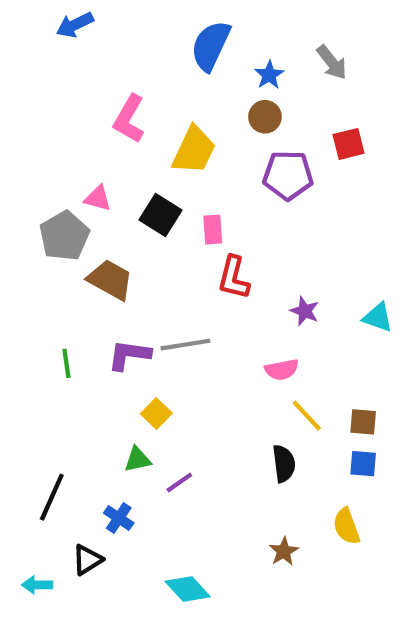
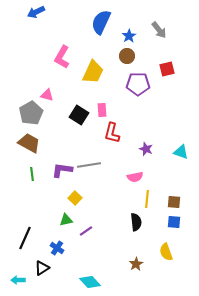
black square: (160, 215) -> (79, 115), moved
brown trapezoid: (110, 280) -> (29, 143), moved
yellow line: (307, 416) -> (147, 199), turned 48

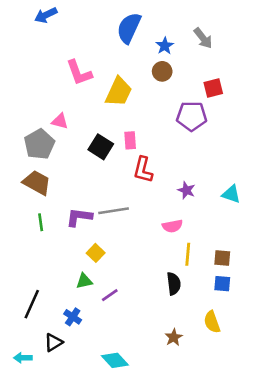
pink L-shape: (62, 57) -> (79, 73), turned -50
purple pentagon: (138, 84) -> (192, 116), moved

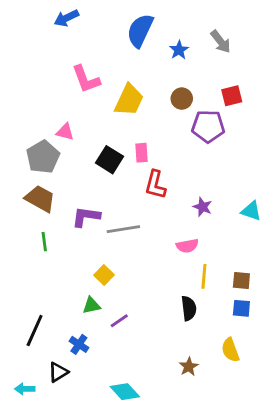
blue arrow: (46, 15) -> (66, 18), moved
brown circle: (162, 71) -> (182, 99), moved
purple L-shape: (79, 217) -> (86, 217), moved

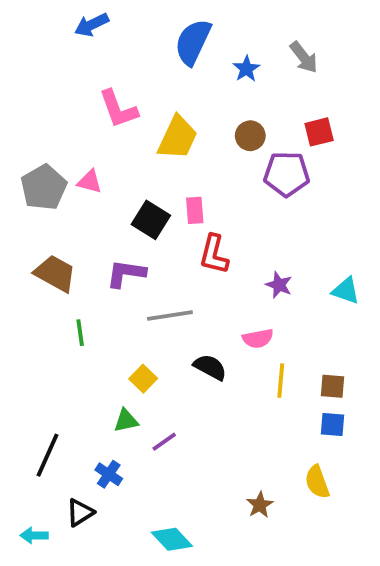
gray pentagon: (43, 157) -> (44, 187), moved
purple L-shape: (86, 217) -> (126, 273), moved
green line: (44, 242) -> (80, 333), moved
black semicircle: (189, 308) -> (210, 367), moved, turned -55

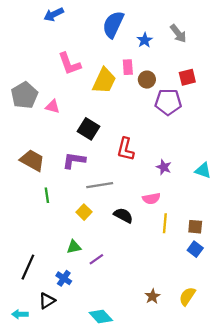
gray pentagon: (44, 187) -> (24, 95), moved
pink rectangle: (195, 210) -> (128, 67), moved
yellow square: (143, 379) -> (84, 212), moved
blue square: (332, 425) -> (195, 249), turned 32
yellow semicircle: (317, 482) -> (187, 296), moved, turned 54

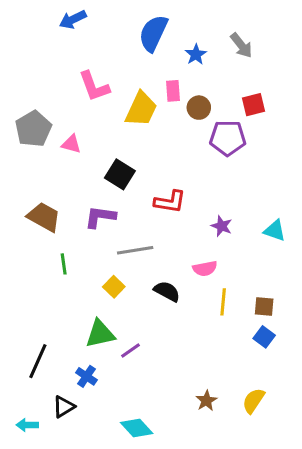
red L-shape: (126, 149) -> (170, 202), turned -95
green triangle: (74, 247) -> (100, 334), size x1.5

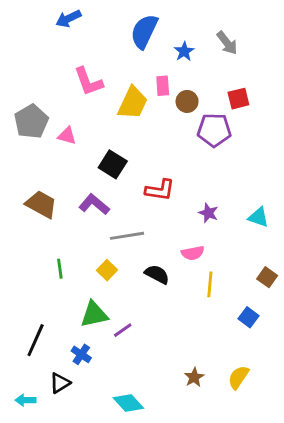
purple L-shape: (100, 217) -> (94, 204), turned 32
green line: (64, 264) -> (60, 269), moved
brown square: (264, 306) -> (267, 277), moved, turned 30

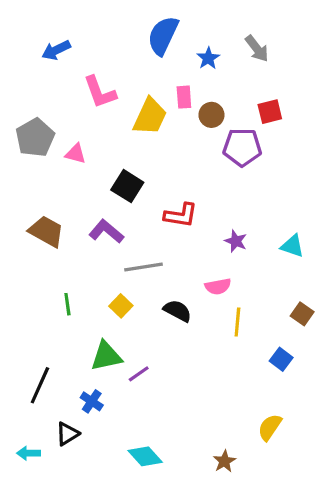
blue arrow: (68, 19) -> (56, 50), moved
brown star: (194, 377) -> (224, 461), moved

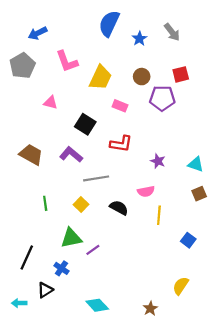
pink rectangle: (184, 97) -> (120, 106), moved, turned -64
gray pentagon: (35, 138) -> (22, 66), moved
brown square: (302, 314) -> (199, 194), moved, turned 32

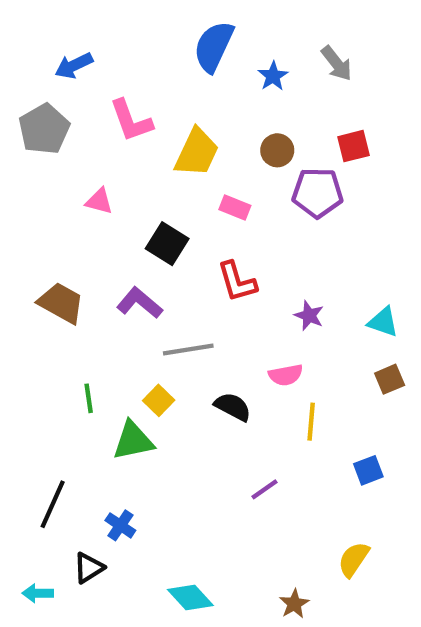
red L-shape: (121, 144) -> (237, 282), turned 65
green triangle: (71, 238) -> (133, 441), moved
blue square: (188, 240) -> (368, 470), turned 32
purple line: (93, 250) -> (265, 489), moved

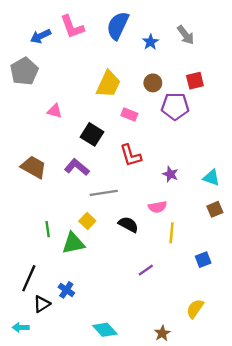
pink L-shape: (131, 121) -> (72, 27), moved
green line: (89, 398) -> (48, 229), moved
black triangle: (89, 568) -> (42, 304), moved

